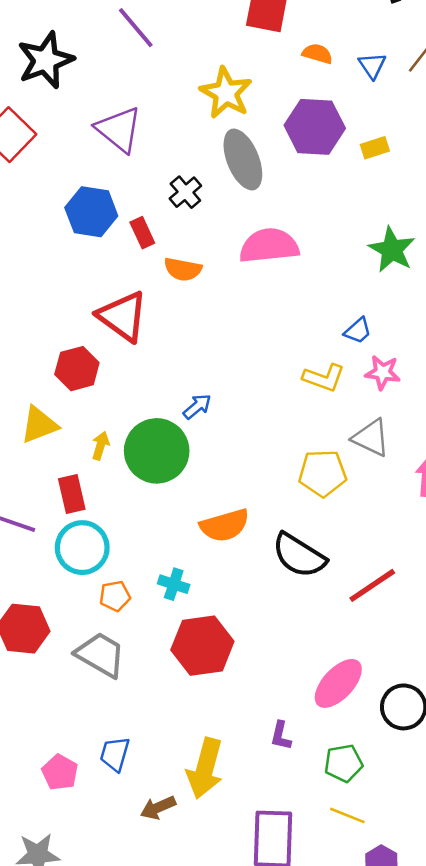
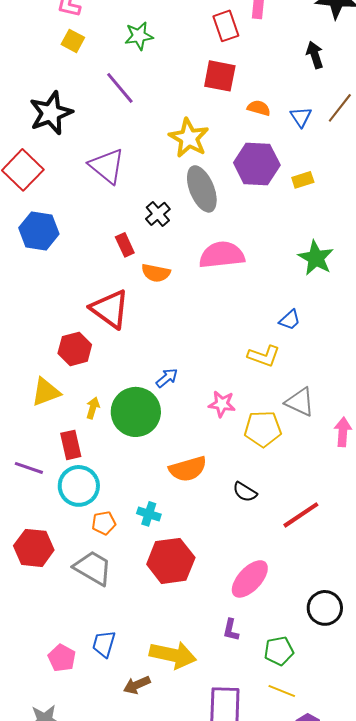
blue hexagon: (91, 212) -> (39, 231), moved
pink star: (383, 372) -> (222, 404), moved
black semicircle: (299, 555) -> (245, 492), size x0.6
pink ellipse: (338, 683) -> (250, 579), moved
yellow arrow: (205, 768) -> (173, 655), turned -93

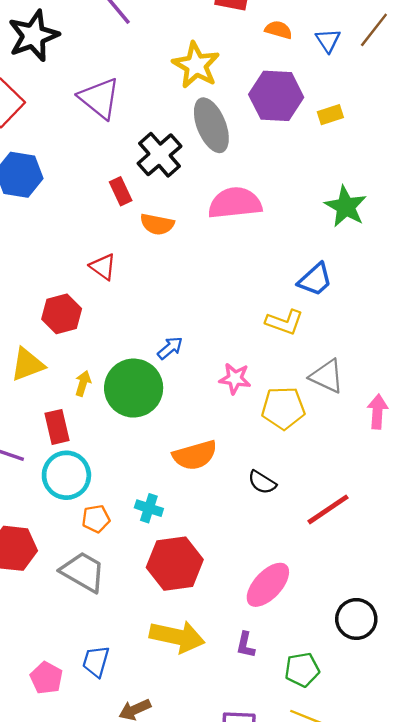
black cross: (158, 214) -> (160, 155), size x1.5
red triangle: (110, 309) -> (103, 267), size x0.6
blue trapezoid: (290, 320) -> (315, 280), size x1.4
yellow arrow: (173, 655) -> (177, 637), moved

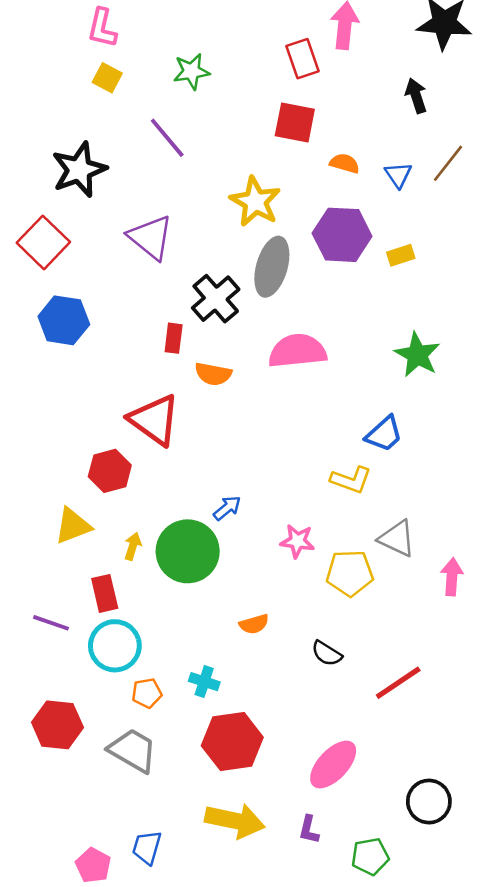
gray ellipse: (211, 125) -> (272, 267), turned 38
red rectangle: (121, 191) -> (174, 338), turned 32
red triangle: (103, 267) -> (154, 420), size x1.8
orange semicircle: (195, 455) -> (254, 624), size x0.6

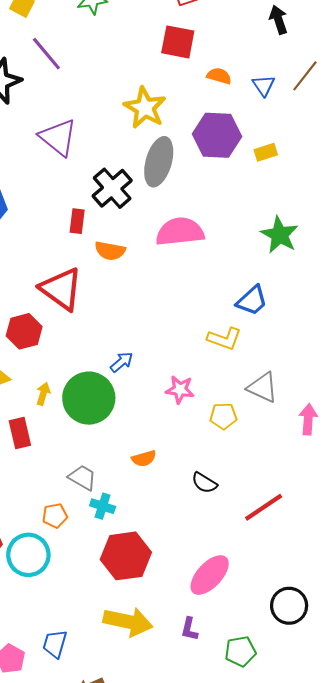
purple line: (167, 138) -> (46, 54), moved
yellow pentagon: (350, 573) -> (223, 416), size x0.7
cyan circle: (115, 646) -> (28, 555), moved
gray trapezoid: (133, 750) -> (82, 478), moved, size x0.7

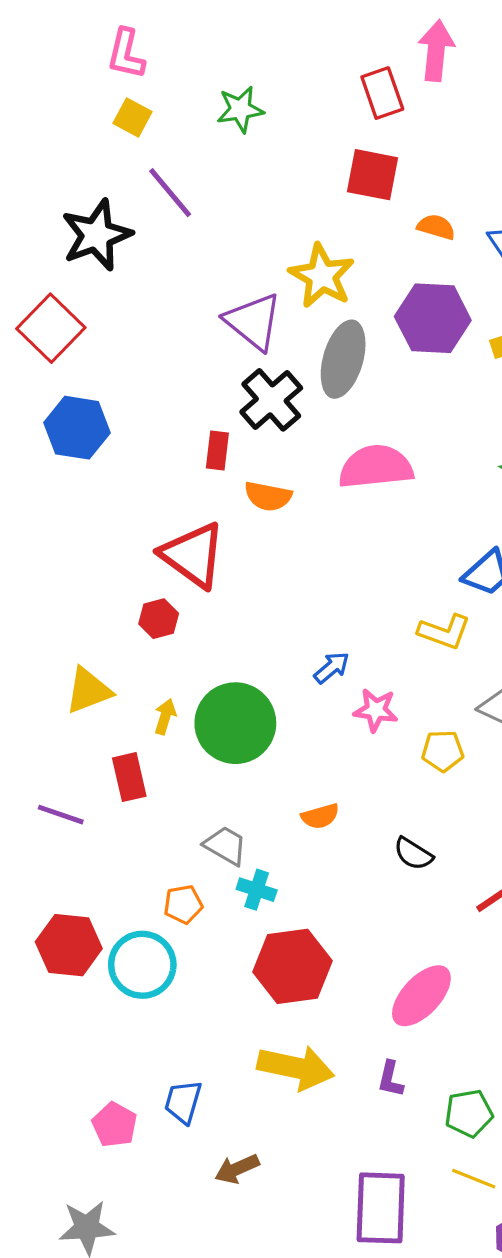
purple triangle: (58, 137) -> (253, 322), moved
red hexagon: (24, 331) -> (159, 619), moved, size x0.7
blue arrow: (122, 362) -> (332, 668), moved

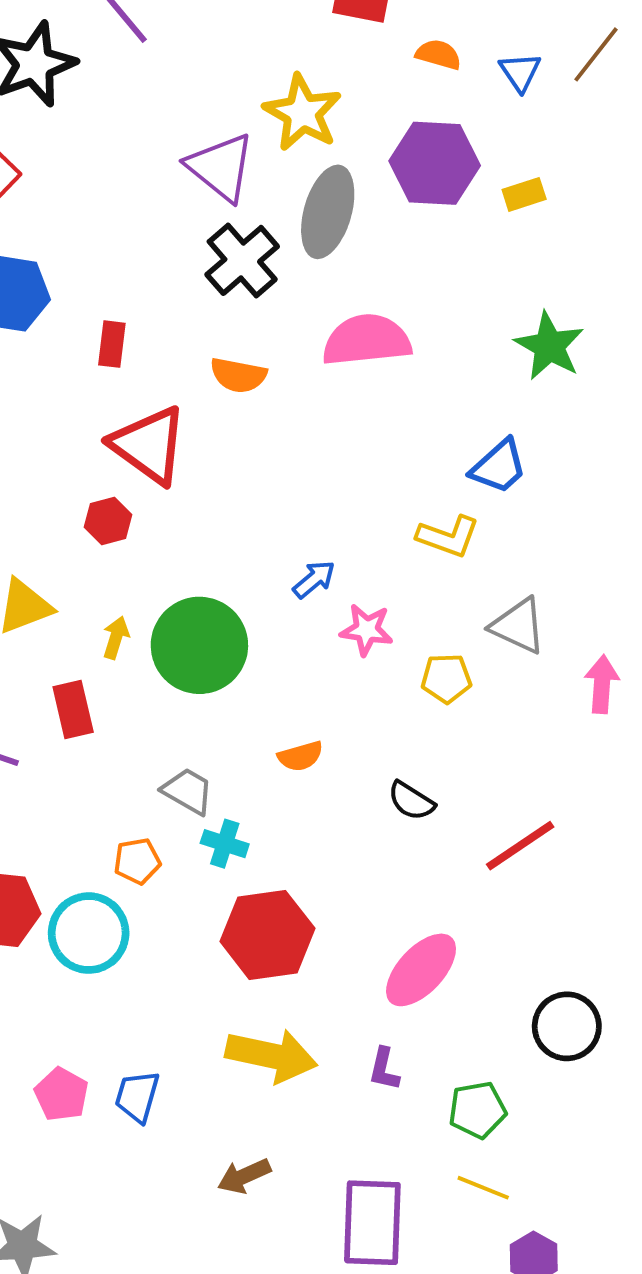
red rectangle: (217, 451) -> (112, 344), moved
pink pentagon: (115, 1125) -> (61, 1094), moved
brown arrow: (237, 1169) -> (244, 1176), moved

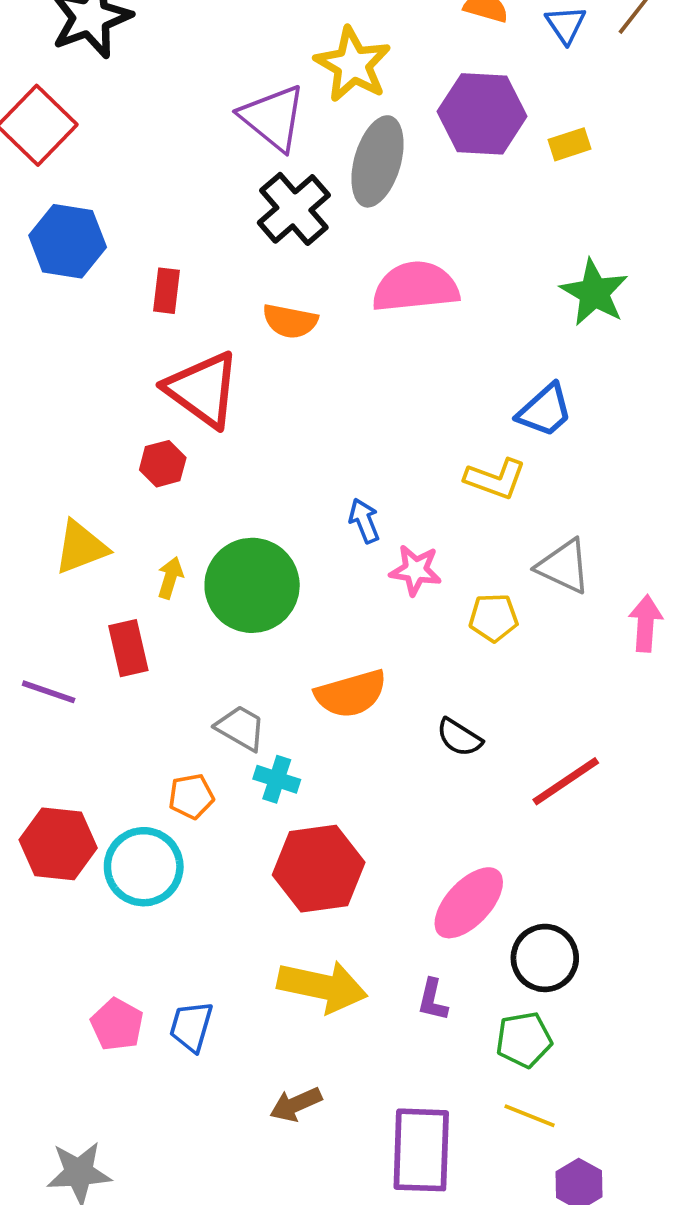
blue arrow: (314, 579) -> (364, 521), turned -72
orange semicircle: (300, 756) -> (351, 694), size x1.6
black circle: (567, 1026) -> (545, 958), moved

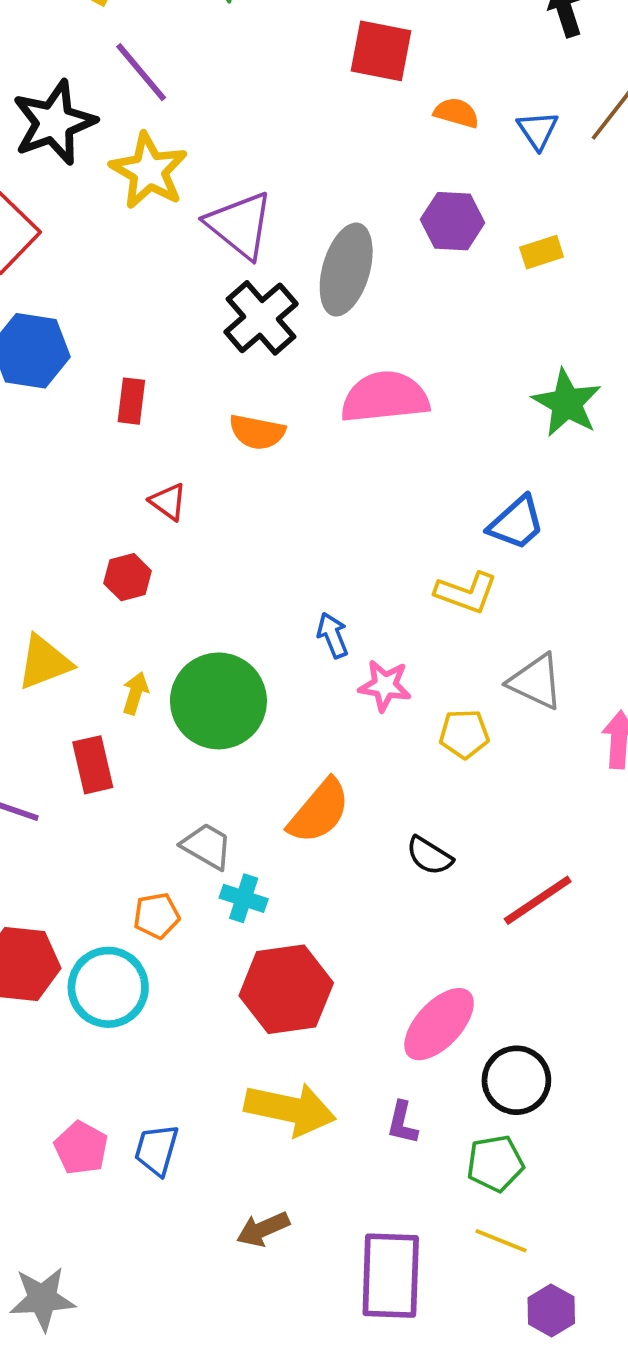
yellow star: (353, 64) -> (149, 171), moved
purple hexagon: (482, 114) -> (453, 221), size x0.7
red triangle: (203, 390) -> (168, 502), size x0.5
orange semicircle: (351, 694) -> (319, 811), turned -34

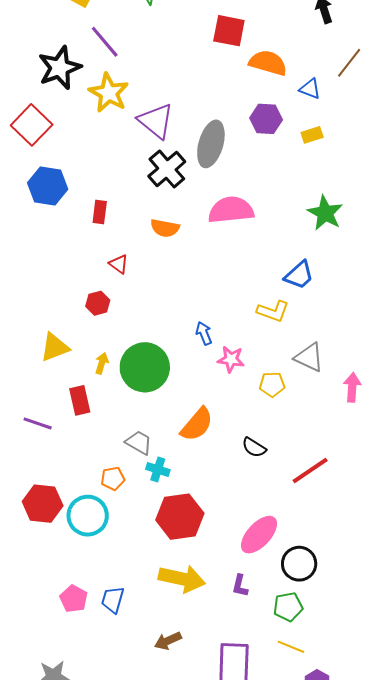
orange semicircle: (456, 113) -> (268, 63), size x1.6
blue triangle: (538, 130) -> (310, 89), moved, turned -35

